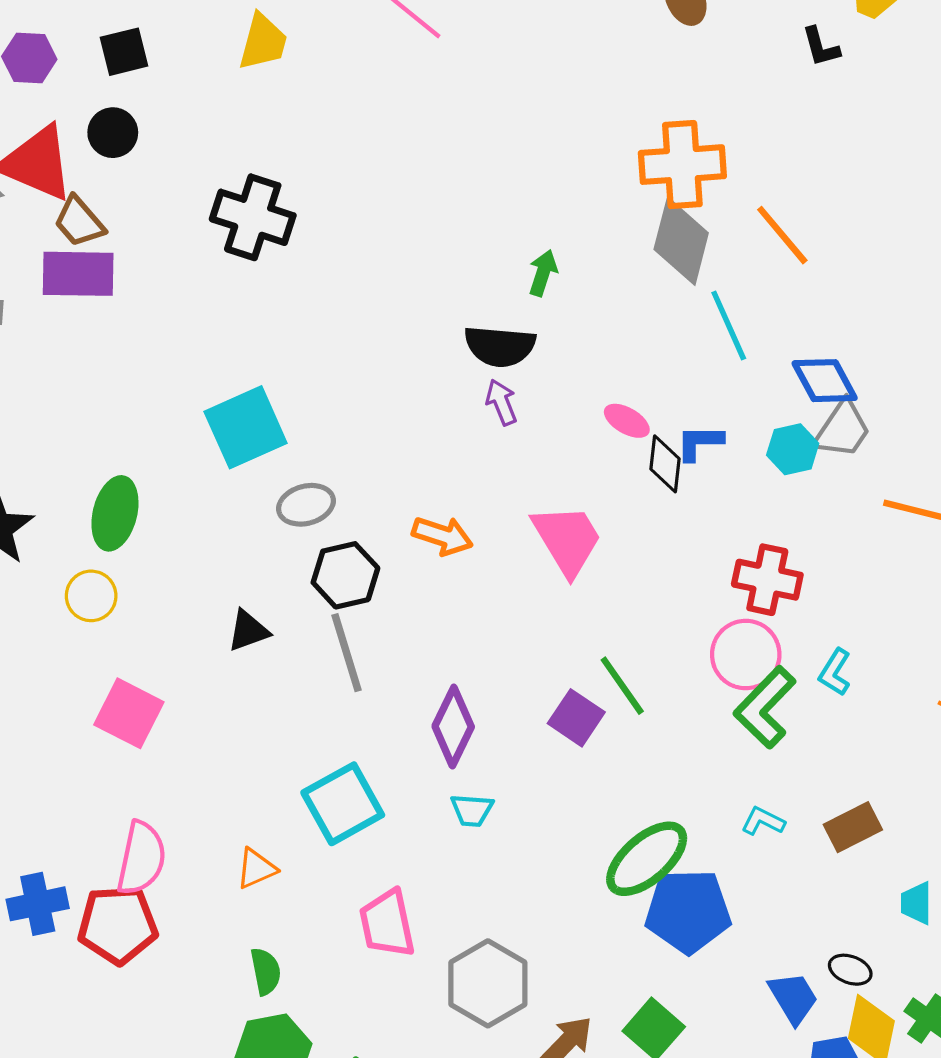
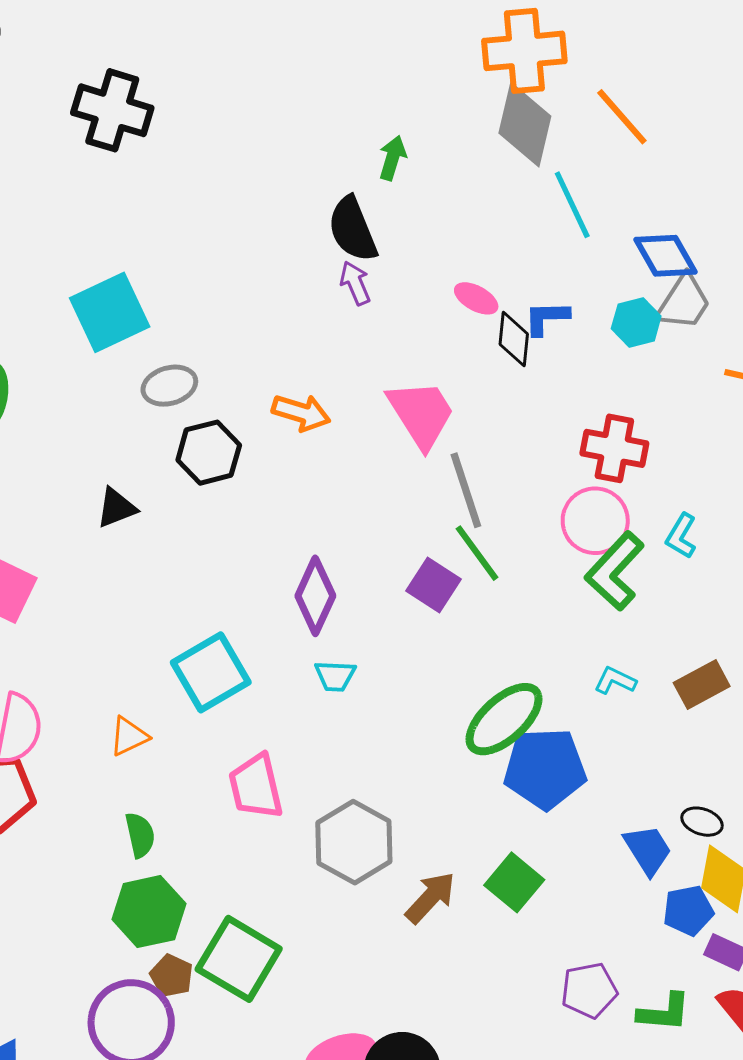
black semicircle: (500, 346) -> (353, 229), turned 64
gray line: (346, 653) -> (466, 490), moved

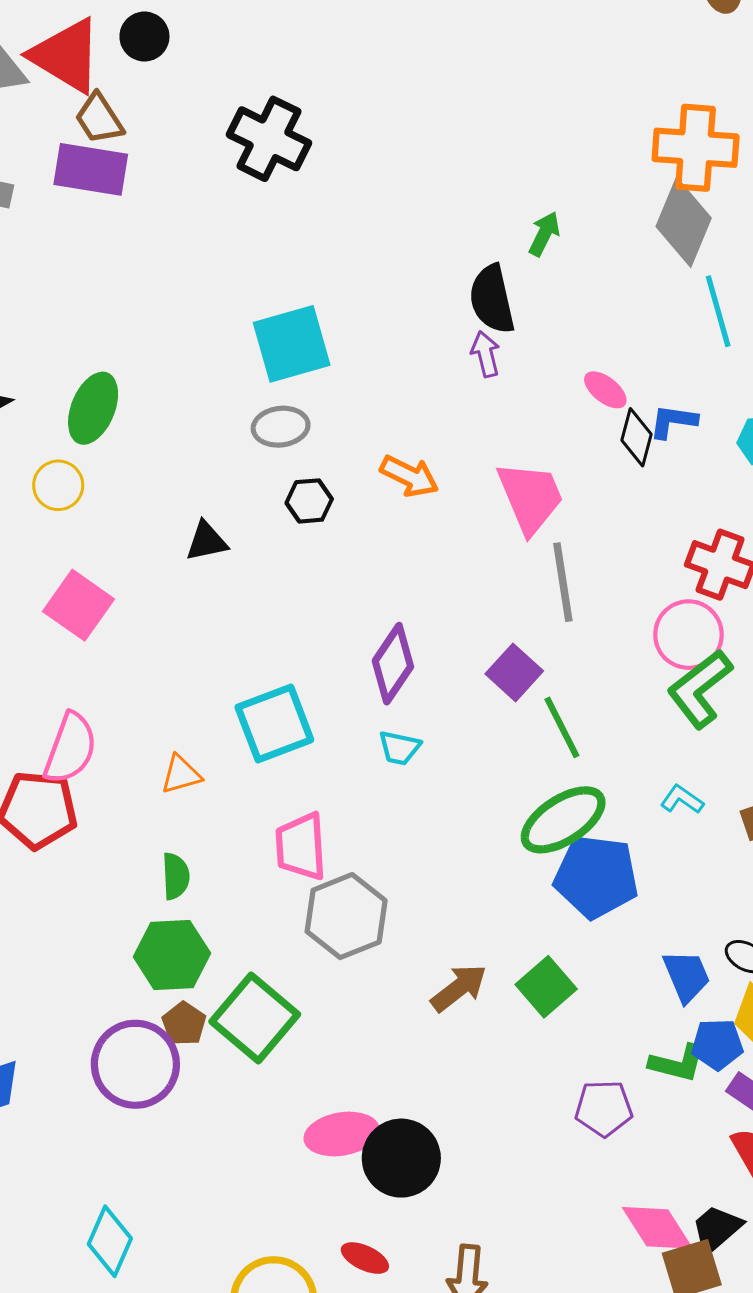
cyan square: (110, 312) -> (292, 344), moved
black hexagon: (209, 453) -> (309, 501), size x0.7
green line: (477, 553) -> (562, 727), moved
gray hexagon: (354, 842) -> (346, 916), moved
green L-shape: (664, 1012) -> (677, 1063), moved

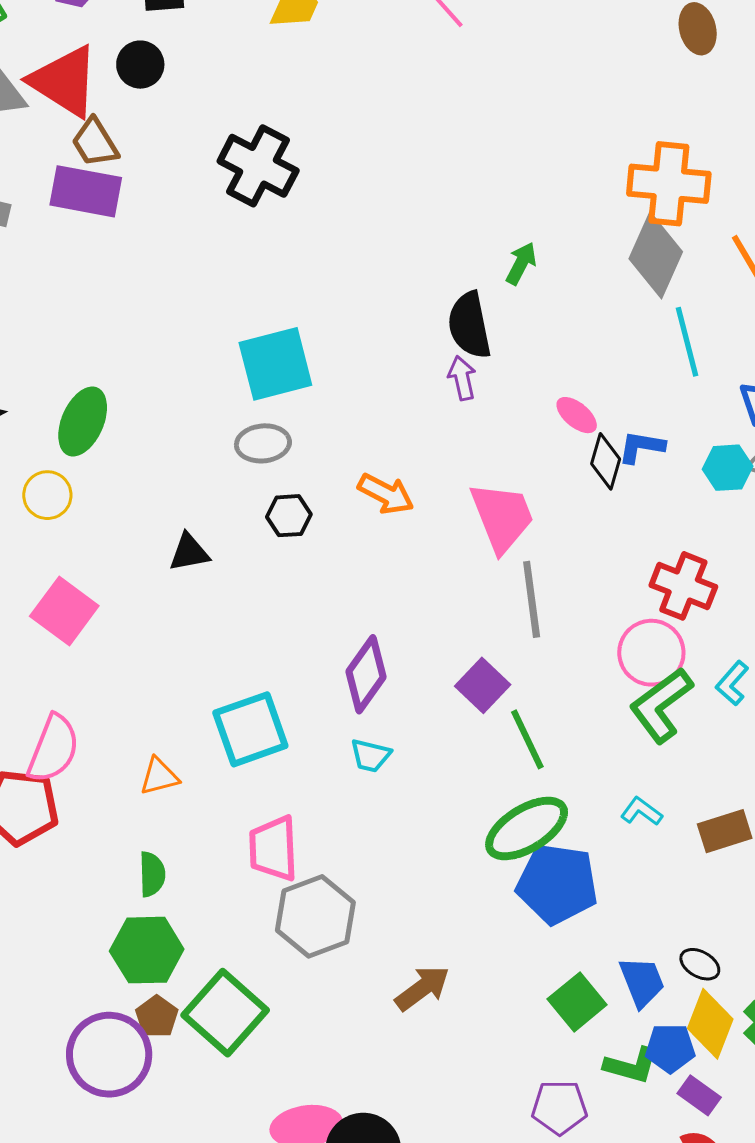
green square: (546, 987) -> (577, 1002), moved

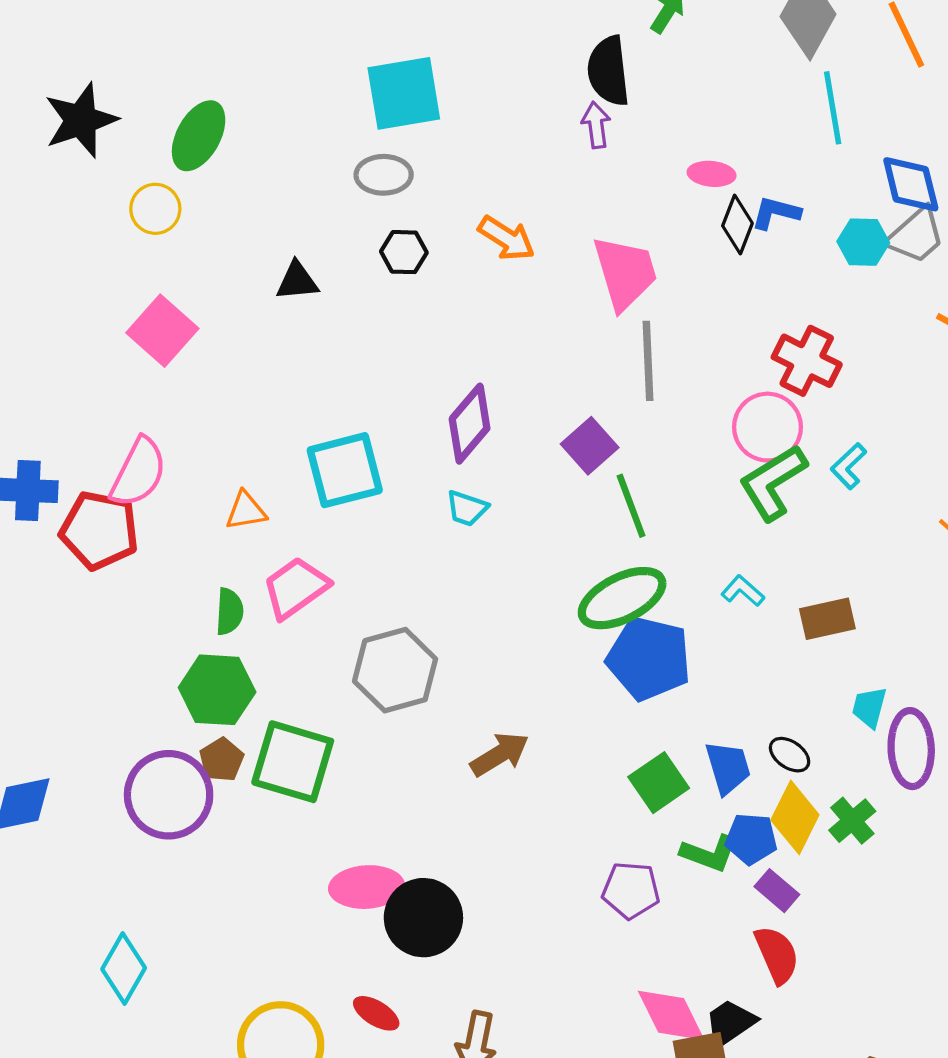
pink ellipse: (577, 415) -> (712, 174), turned -39
pink trapezoid: (273, 848) -> (296, 588), moved, turned 52
green square: (225, 1013) -> (293, 762), turned -30

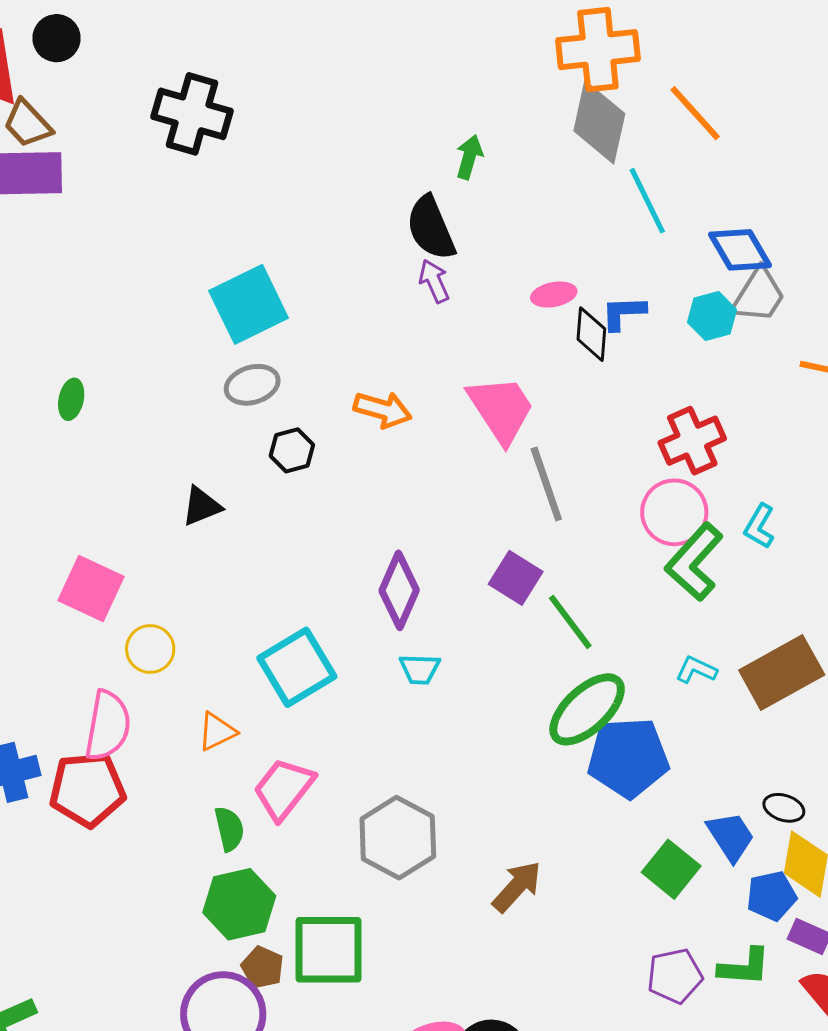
green ellipse: (199, 136) -> (71, 399), size x0.6
yellow circle: (155, 209) -> (150, 649), moved
red cross: (807, 361) -> (692, 441), turned -34
brown rectangle: (827, 619) -> (782, 673), size x1.5
green L-shape: (709, 853) -> (744, 967), moved

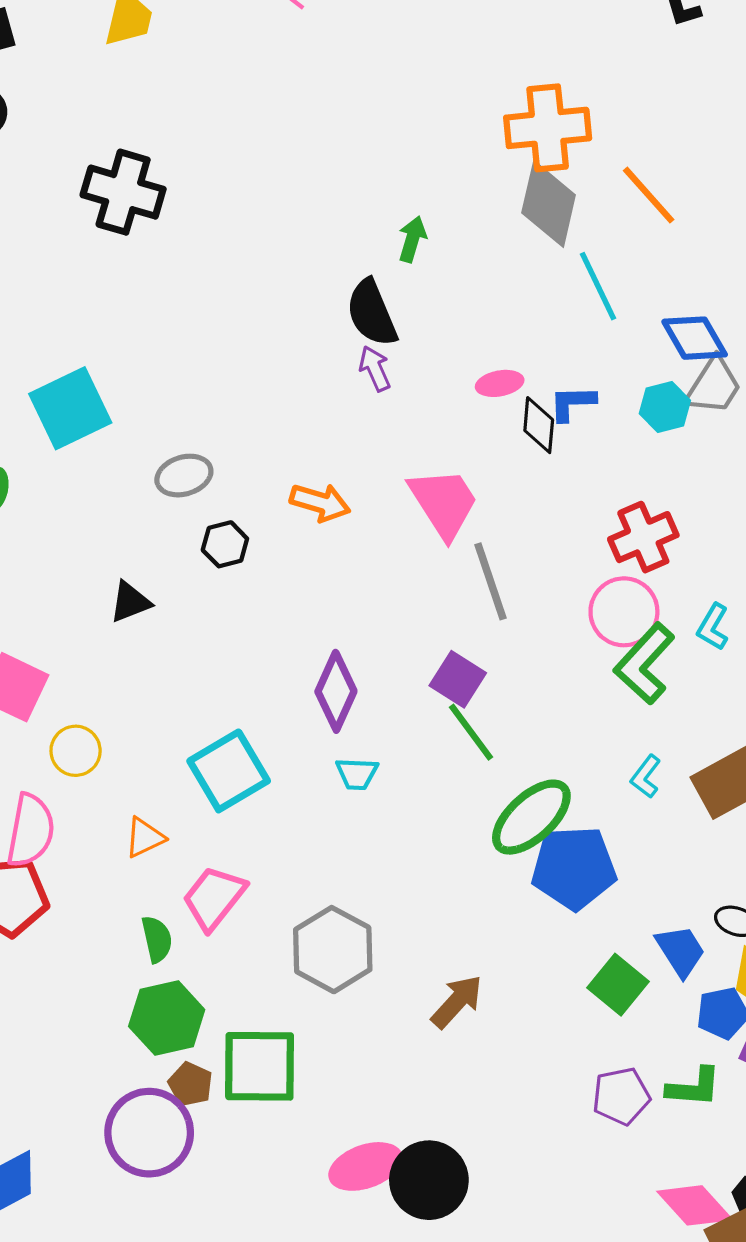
cyan square: (249, 304) -> (70, 408), moved
green line: (570, 622) -> (471, 732), moved
cyan L-shape: (696, 670) -> (646, 777), turned -78

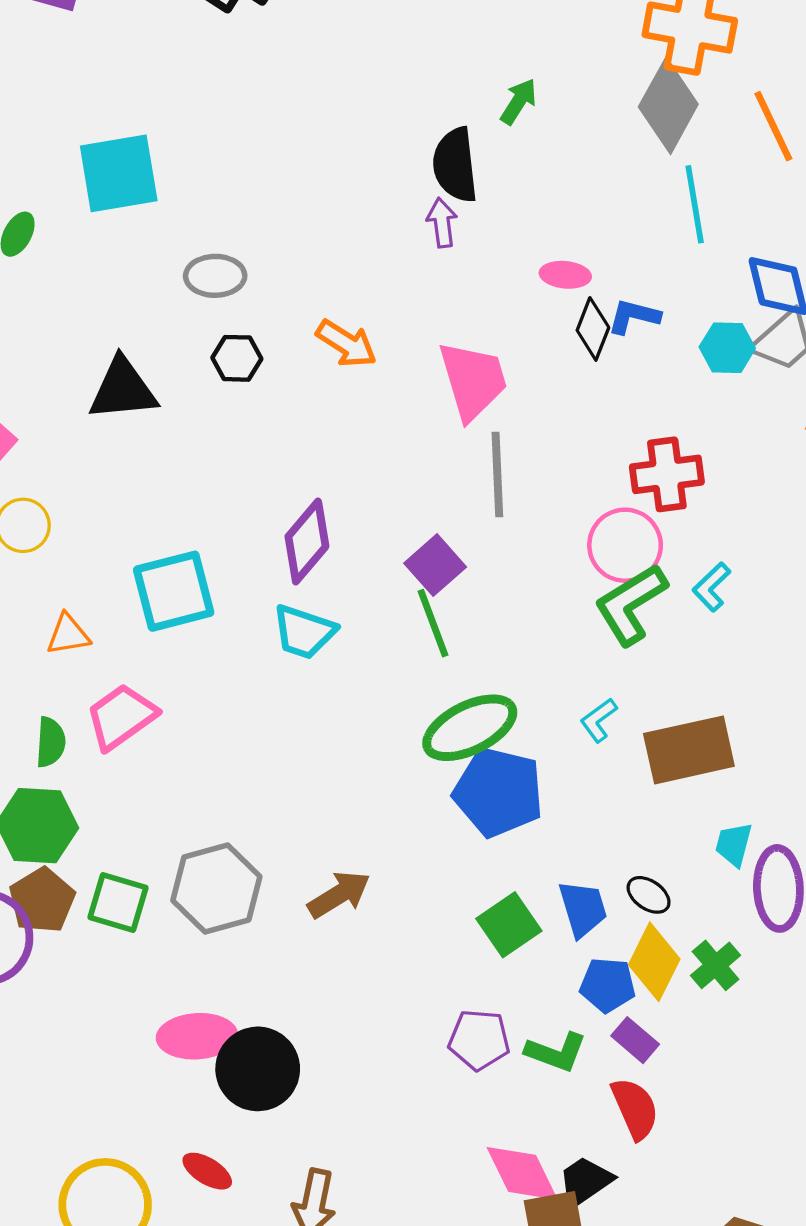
black triangle: (130, 602) -> (123, 389), size x1.5
cyan trapezoid: (357, 774) -> (304, 632), size x1.4
gray hexagon: (333, 950) -> (216, 888), moved
green square: (260, 1066) -> (118, 902), size x0.7
brown pentagon: (190, 1084) -> (42, 900), size x1.4

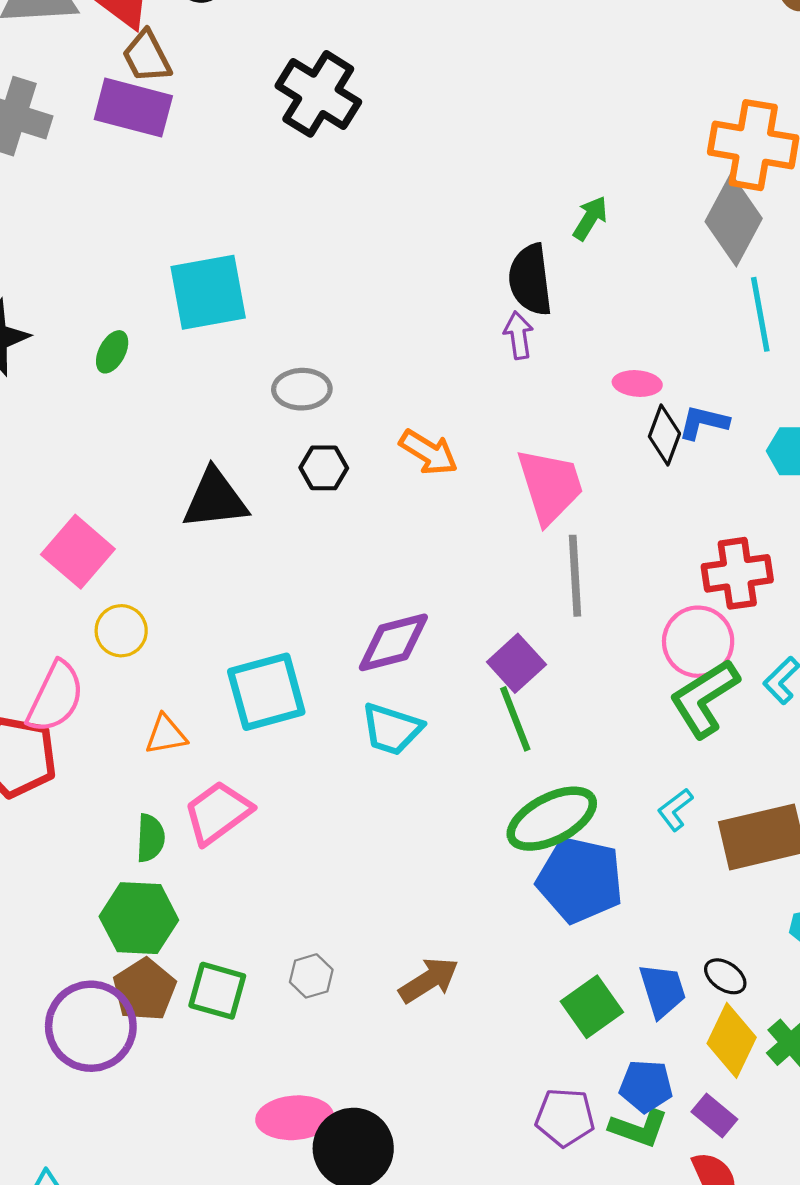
purple diamond: (307, 541) -> (393, 642), turned 36
gray hexagon: (216, 888) -> (311, 976), size x0.5
blue pentagon: (608, 985) -> (646, 1086), moved

